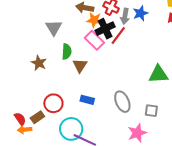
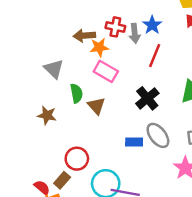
black cross: (105, 29) -> (147, 98), moved
red line: (118, 35) -> (155, 56), moved
blue rectangle: (87, 100) -> (134, 142), moved

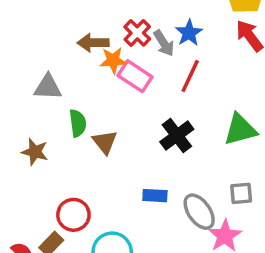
red cross: (115, 27) -> (137, 33), turned 30
gray arrow: (135, 33) -> (164, 43), turned -30
gray triangle: (54, 69) -> (48, 87), turned -45
pink rectangle: (106, 71) -> (135, 76), moved
gray ellipse: (158, 135) -> (199, 212), moved

